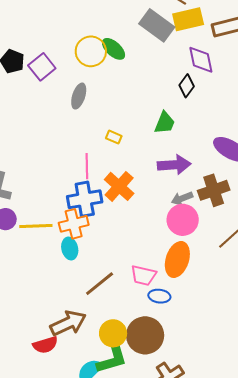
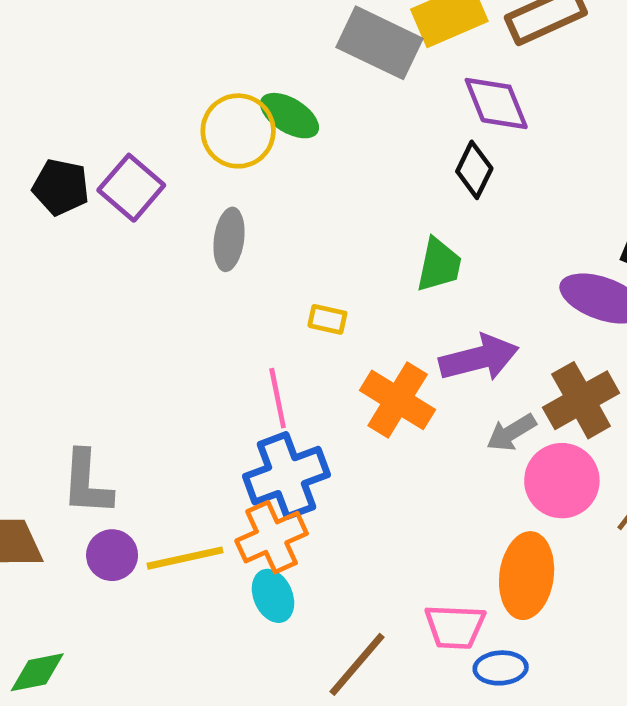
orange cross: (119, 186) -> (398, 400), moved
pink circle: (183, 220) -> (562, 481), moved

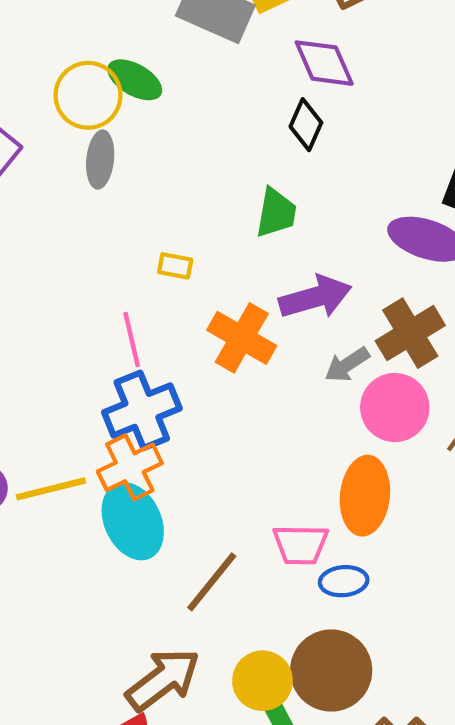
gray ellipse: (229, 239) -> (100, 160), moved
cyan ellipse: (273, 596) -> (133, 521), size x1.6

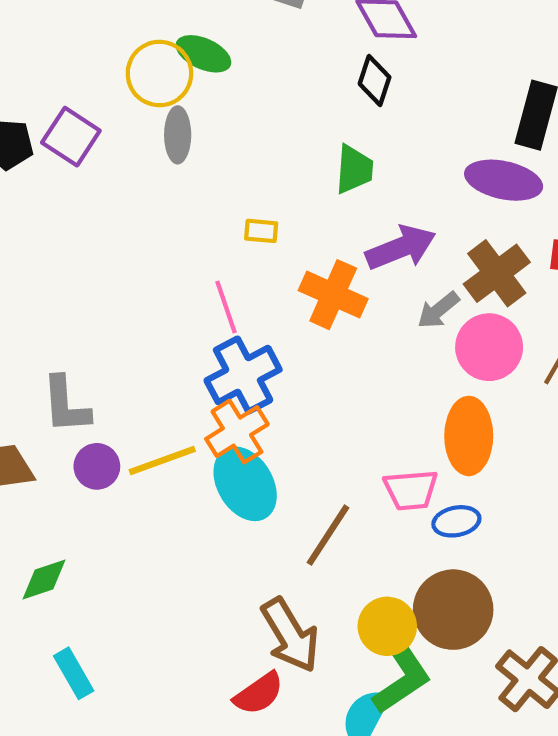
brown arrow: (163, 680) -> (290, 635), turned 102

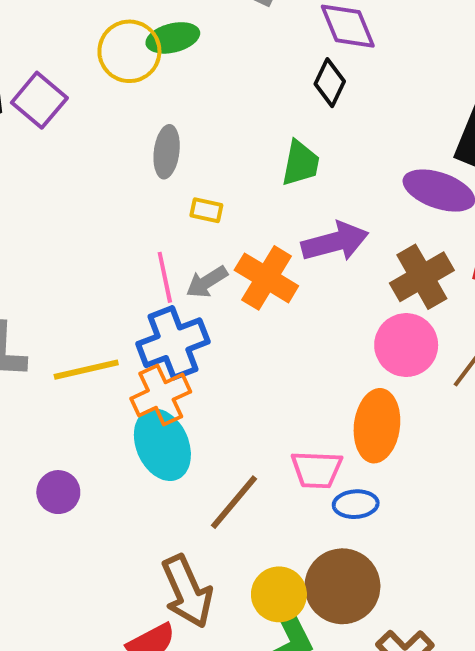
green ellipse: (203, 54) -> (173, 38), turned -45
gray ellipse: (178, 135) -> (167, 152), moved
gray arrow: (438, 310) -> (207, 282), moved
yellow line: (162, 460) -> (86, 370), moved
purple circle: (97, 466) -> (58, 492), moved

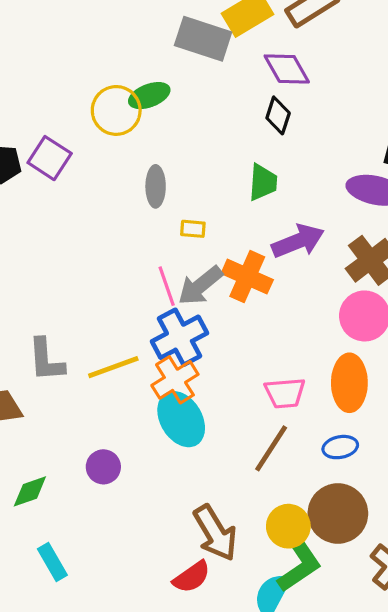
gray arrow: (207, 282) -> (200, 286), size x1.4
pink trapezoid: (317, 470) -> (285, 393), moved
brown line: (234, 502) -> (271, 448), moved

